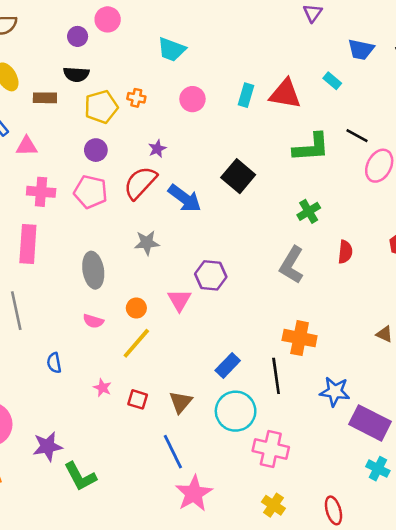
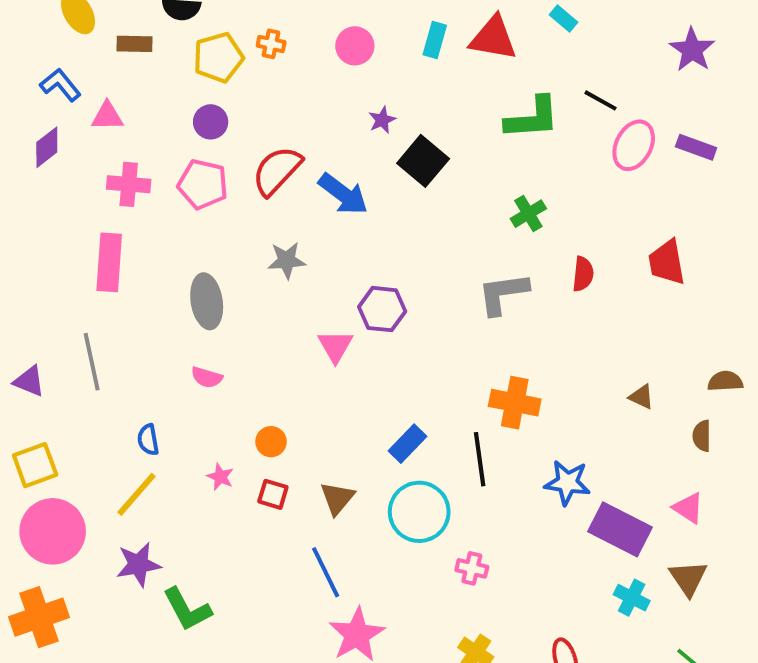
purple star: (157, 149) -> (382, 120), moved
gray L-shape: (292, 265) -> (503, 293), turned 51
orange circle: (136, 308) -> (271, 442), moved
yellow line: (136, 343) -> (136, 494), moved
pink cross: (271, 449) -> (472, 568), size x0.6

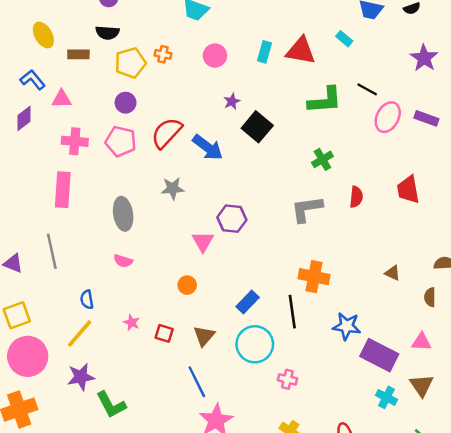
orange circle: (271, 442) -> (187, 285), moved
pink triangle: (688, 508) -> (422, 342), turned -30

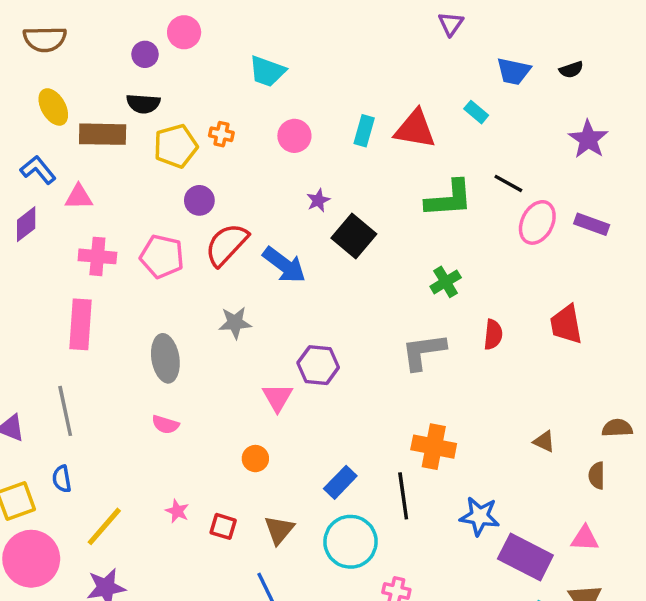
brown rectangle: (78, 54) -> (103, 134), size x1.5
purple circle: (126, 103) -> (199, 200), moved
blue semicircle: (87, 300) -> (62, 479), moved

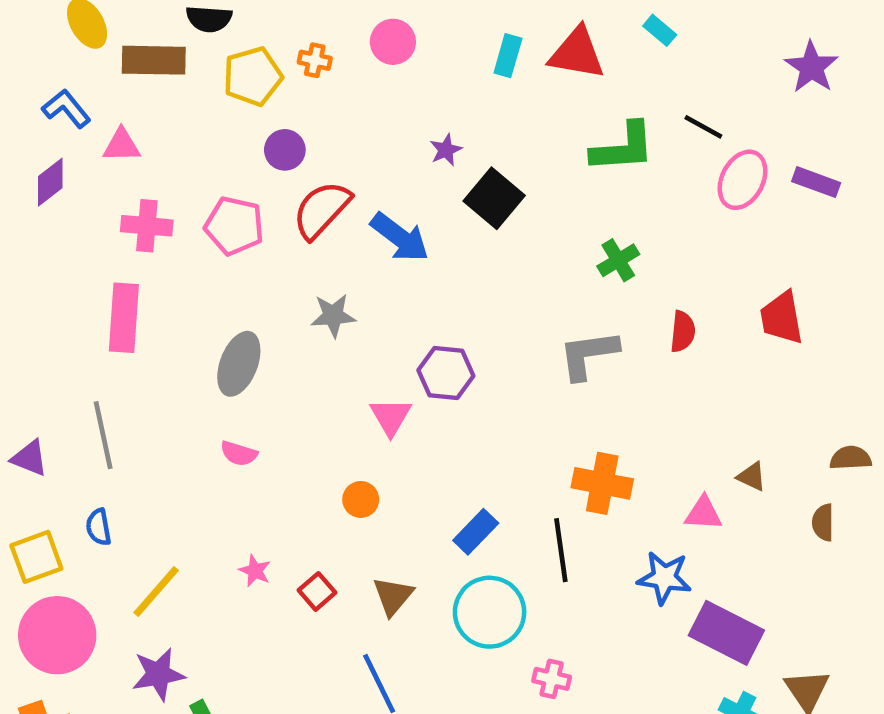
pink circle: (294, 136) -> (393, 42), moved
gray ellipse: (165, 358) -> (239, 364), turned 30
red square: (223, 526) -> (317, 591), turned 32
pink triangle: (585, 538) -> (703, 513), moved

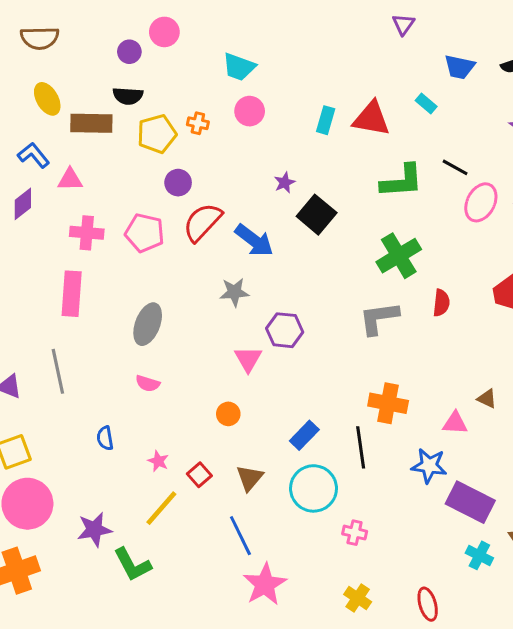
green cross: (618, 260) -> (399, 256), size x1.6
gray star: (333, 315) -> (234, 292), moved
blue semicircle: (99, 527) -> (105, 438), moved
yellow line: (156, 591) -> (161, 508), moved

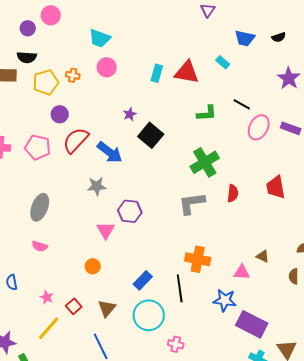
green L-shape: (402, 181) -> (207, 113), size x0.7

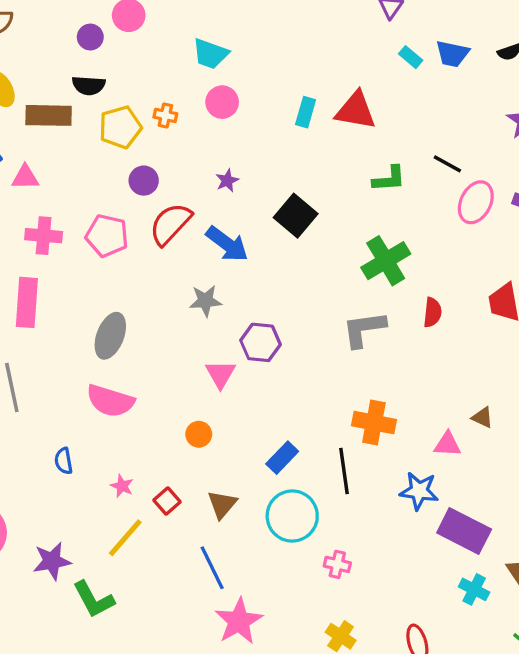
cyan rectangle: (223, 62) -> (411, 57), moved
purple star: (130, 114) -> (227, 181), moved
pink semicircle: (40, 246) -> (110, 401), size x1.8

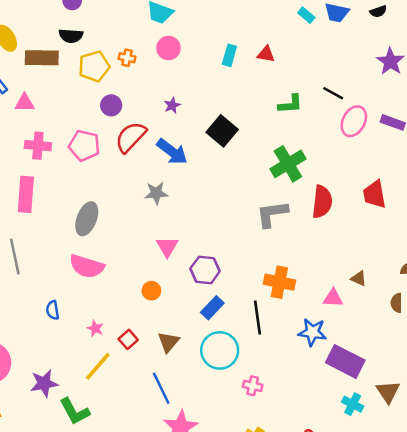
red triangle: (356, 110) -> (266, 54), size x0.6
red semicircle: (432, 312) -> (322, 202), size x1.5
purple hexagon: (261, 342) -> (205, 270), moved

